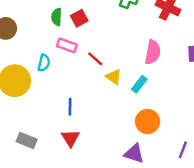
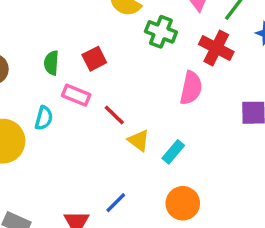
green semicircle: (57, 17) -> (51, 63), moved
pink semicircle: (153, 52) -> (191, 88), moved
blue line: (70, 107) -> (116, 203), moved, turned 42

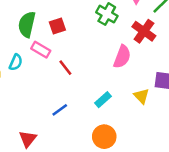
green semicircle: (51, 63) -> (27, 24), size x1.5
yellow triangle: (139, 140) -> (142, 96), moved
blue line: (116, 203) -> (60, 110), moved

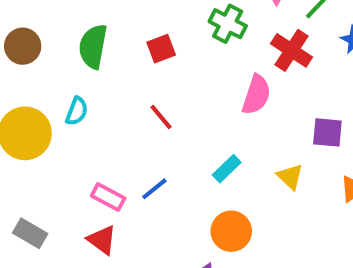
red square: (57, 26) -> (161, 49), moved
pink rectangle: (41, 50) -> (108, 197), moved
yellow triangle: (142, 96) -> (290, 177), moved
red triangle: (28, 139) -> (102, 240), turned -30

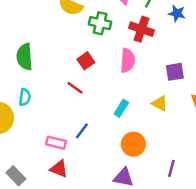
red square: (161, 49) -> (86, 61), moved
gray rectangle: (30, 233) -> (16, 176), turned 30

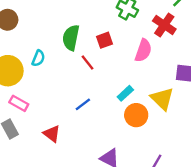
green semicircle: (25, 57) -> (71, 38), moved
yellow triangle: (160, 103) -> (162, 99), size x1.5
pink rectangle: (56, 143) -> (19, 103), moved
orange circle: (133, 144) -> (136, 115), moved

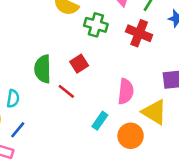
pink semicircle: (143, 50) -> (126, 91), moved
cyan rectangle: (125, 93) -> (100, 121), moved
blue line: (83, 104) -> (18, 130), moved

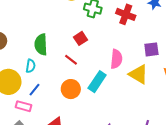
green semicircle: (43, 69) -> (41, 44), moved
cyan rectangle: (100, 121) -> (97, 82), size x1.5
orange circle: (131, 136) -> (71, 89), moved

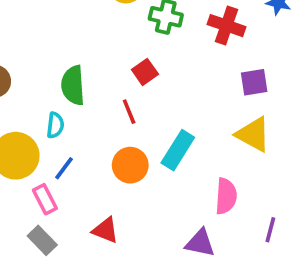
purple square: (151, 49) -> (254, 82), moved
pink semicircle: (116, 59) -> (226, 196), moved
red line: (71, 60) -> (129, 112), turned 32
pink rectangle: (24, 106) -> (45, 199), turned 49

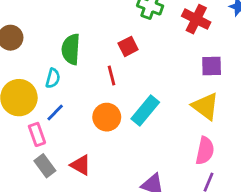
pink semicircle: (226, 196) -> (205, 151), moved
gray rectangle: (42, 240) -> (45, 166), moved

